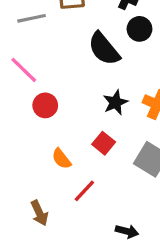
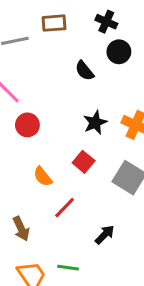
black semicircle: (104, 49) -> (84, 71), size x0.6
black arrow: (127, 231) -> (105, 235), moved, turned -60

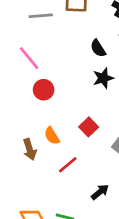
black star: (95, 123) -> (103, 78), moved
brown arrow: (21, 229) -> (30, 149), moved

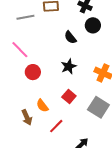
black star: (103, 78) -> (69, 66), moved

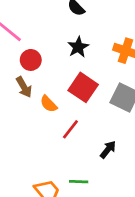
red square: (69, 97) -> (83, 87), size x1.5
brown arrow: (27, 117) -> (24, 87), moved

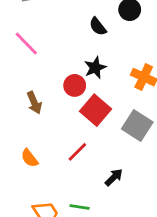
red circle: (31, 60) -> (75, 85), moved
orange semicircle: (49, 104) -> (29, 158), moved

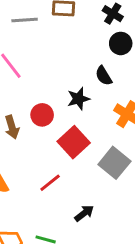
black semicircle: (98, 26) -> (104, 76), moved
red circle: (75, 85) -> (42, 115), moved

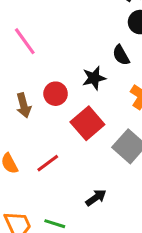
red line: (50, 183) -> (48, 163), moved

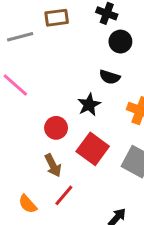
black semicircle: (121, 55) -> (110, 77), turned -30
brown arrow: (24, 105) -> (53, 165), moved

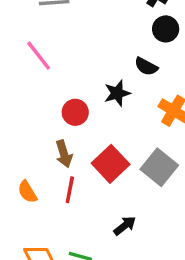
red square: (93, 149) -> (111, 164), moved
red line: (64, 195) -> (70, 190), turned -40

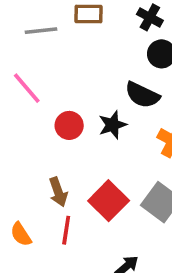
black semicircle: (146, 66) -> (142, 95), size x1.4
red circle: (75, 112) -> (69, 125), moved

